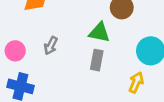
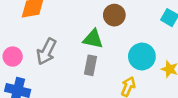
gray arrow: (51, 46) -> (47, 51), size x1.5

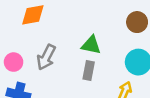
brown circle: (114, 15) -> (137, 22), moved

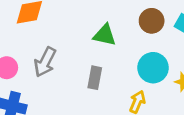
green triangle: (91, 45) -> (105, 35), moved

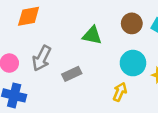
gray rectangle: (95, 78) -> (72, 74), moved, turned 54

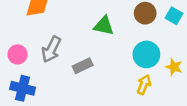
yellow arrow: (120, 92) -> (144, 85), moved

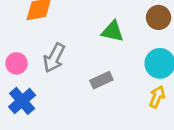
gray rectangle: (83, 66) -> (101, 80), moved
blue cross: (23, 88) -> (22, 101), turned 35

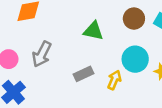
yellow arrow: (157, 97) -> (114, 80), moved

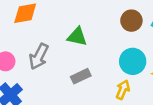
green triangle: (93, 31) -> (77, 37), moved
yellow arrow: (114, 80) -> (123, 90), moved

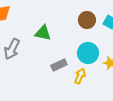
gray rectangle: (81, 76) -> (59, 65), moved

